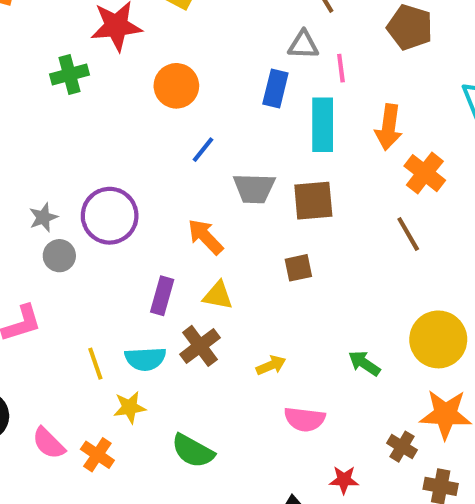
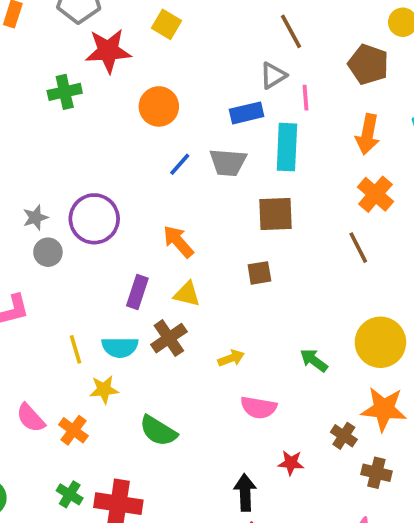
gray triangle: (303, 45) -> (273, 75), turned -36
blue rectangle: (275, 88) -> (247, 113), turned 60
orange arrow: (389, 127) -> (368, 134), moved
gray trapezoid: (254, 188) -> (228, 162), moved

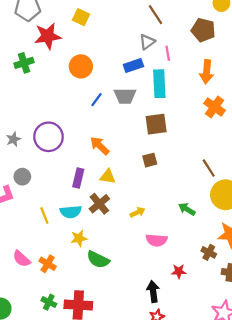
brown line: (358, 248) -> (209, 168), moved
gray circle: (48, 252) -> (22, 177), moved
yellow star: (104, 390) -> (79, 238), moved

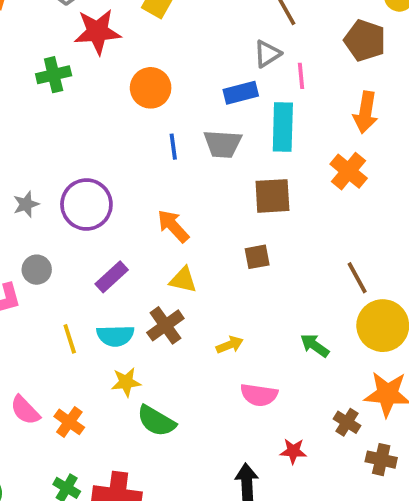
blue line: (96, 100) -> (173, 147), turned -48
orange cross: (215, 107) -> (349, 171), moved
purple rectangle: (78, 178) -> (112, 277), moved, turned 30

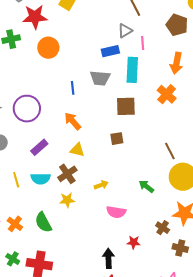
orange circle: (151, 88) -> (48, 48), moved
blue line: (173, 147) -> (73, 88), moved
yellow star: (126, 382) -> (67, 200), moved
green semicircle: (156, 421) -> (43, 222), moved, turned 30

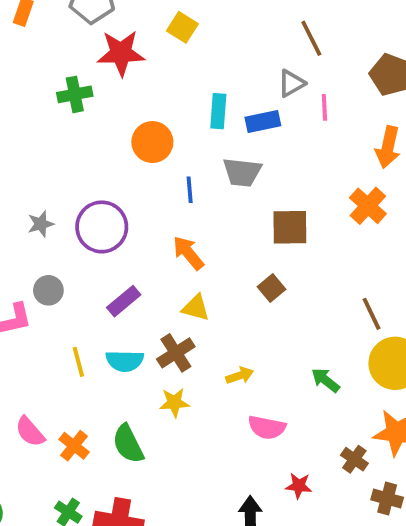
orange circle: (48, 48) -> (152, 142), moved
cyan rectangle: (132, 70) -> (218, 111), moved, size x0.7
brown square: (117, 139) -> (272, 288), turned -32

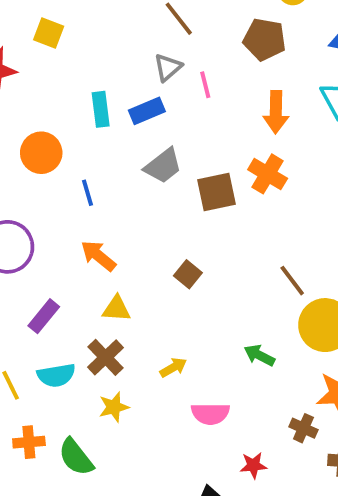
gray trapezoid: (242, 172) -> (163, 166), moved, turned -33
brown square: (290, 227) -> (216, 192), moved
orange cross: (74, 446) -> (29, 442), moved, turned -32

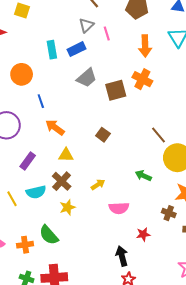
blue line: (88, 193) -> (41, 101), moved
orange cross: (29, 442) -> (25, 245), moved

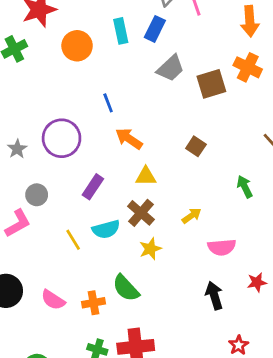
blue rectangle: (76, 49) -> (155, 29), turned -36
orange circle: (22, 74) -> (77, 46), moved
green arrow: (143, 176) -> (245, 187), moved, turned 42
black arrow: (122, 256) -> (214, 296), moved

